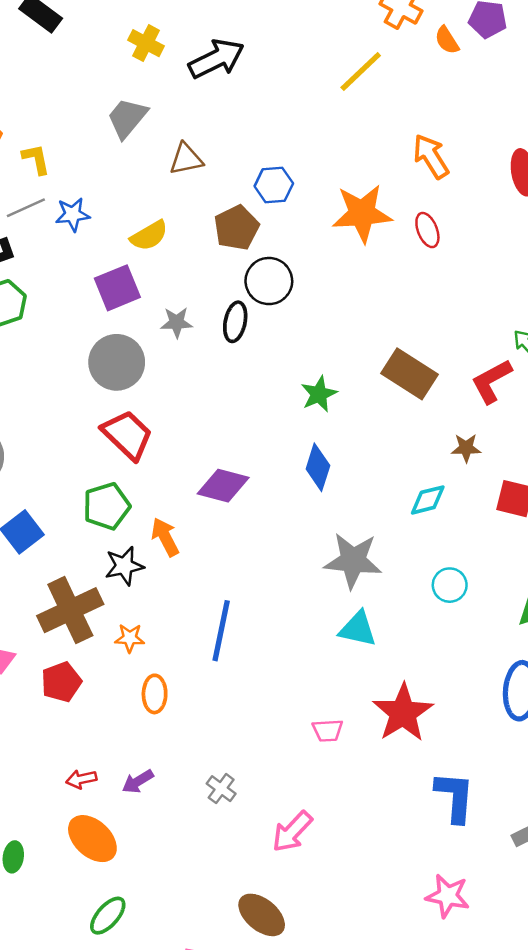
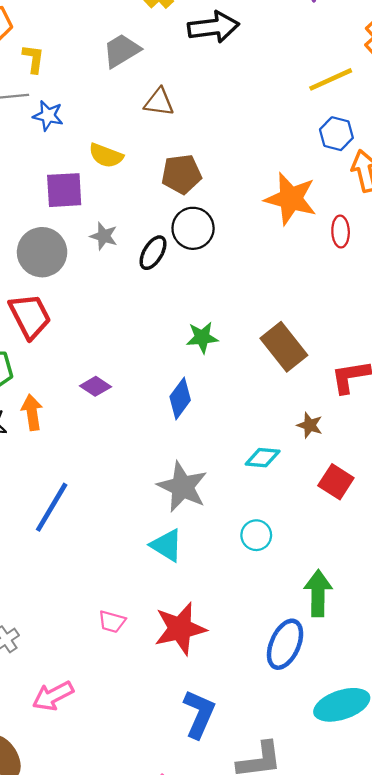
blue hexagon: (274, 185) -> (336, 134), moved
yellow semicircle: (149, 236) -> (106, 156), turned 32
purple diamond: (223, 486) -> (95, 386), size x0.7

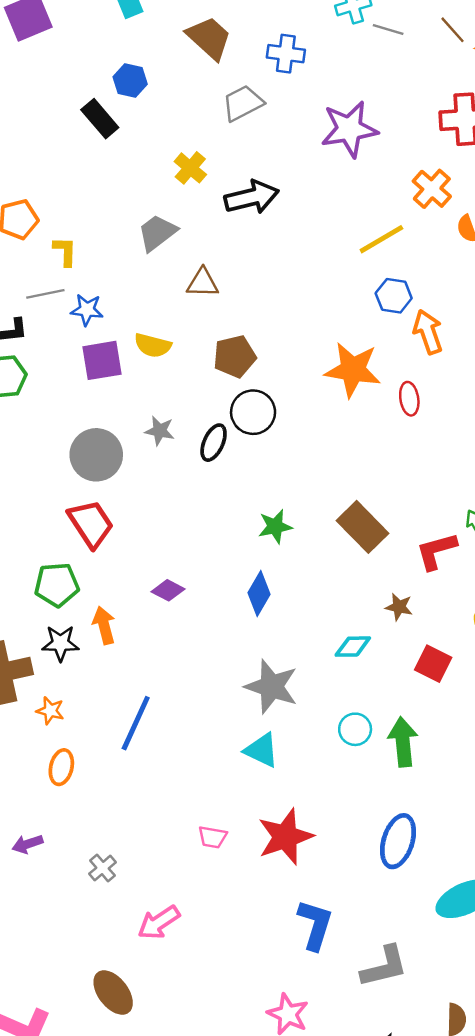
purple square: (64, 190) -> (102, 360), moved
green arrow: (318, 593) -> (403, 742), moved

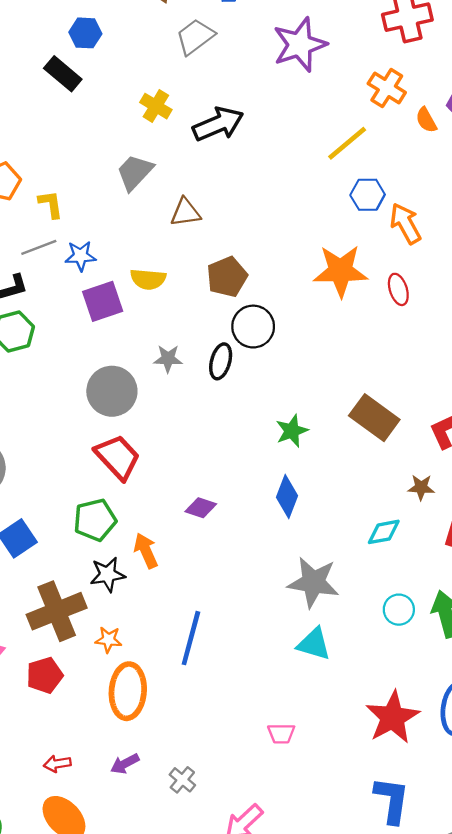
orange ellipse: (61, 767) -> (128, 691), size x1.6
red star: (285, 837) -> (392, 717), moved
purple arrow: (28, 844) -> (125, 764), moved

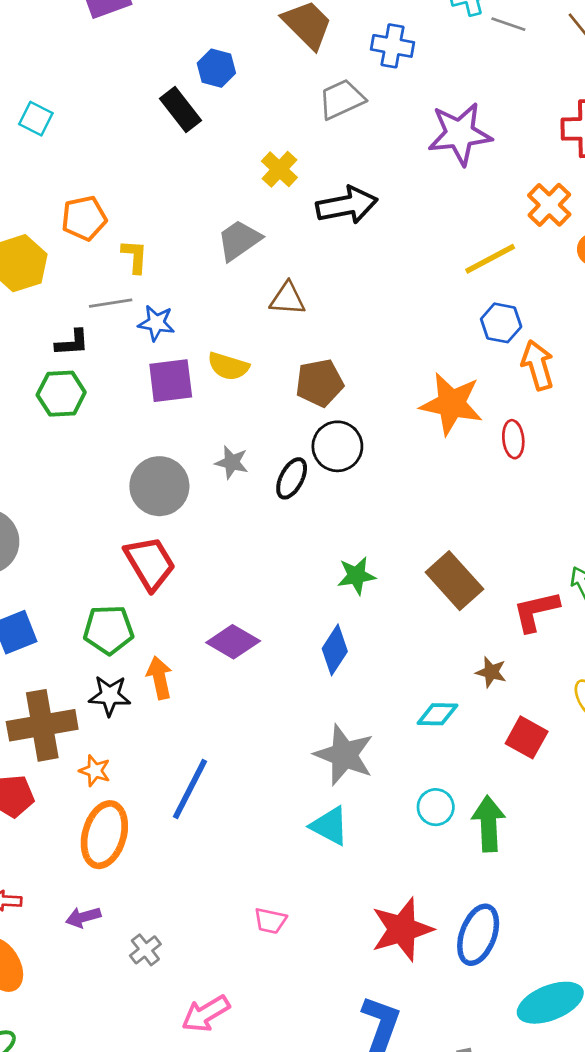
purple diamond: (201, 508) -> (233, 642), size x1.4

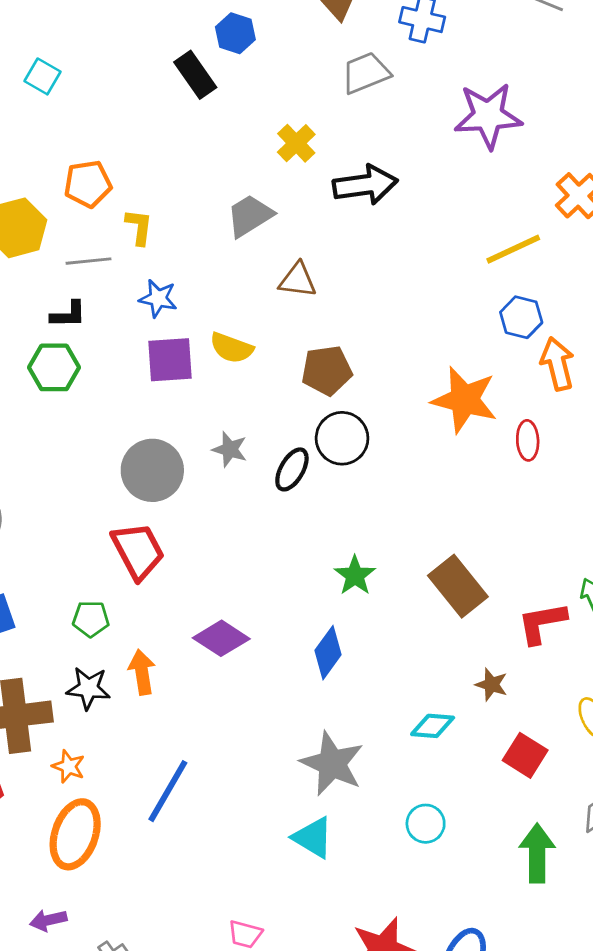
gray line: (111, 303) -> (88, 261), moved
green star: (356, 576) -> (355, 575), turned -30
green pentagon: (108, 630) -> (91, 619), size x0.7
green arrow: (489, 824) -> (537, 853), moved

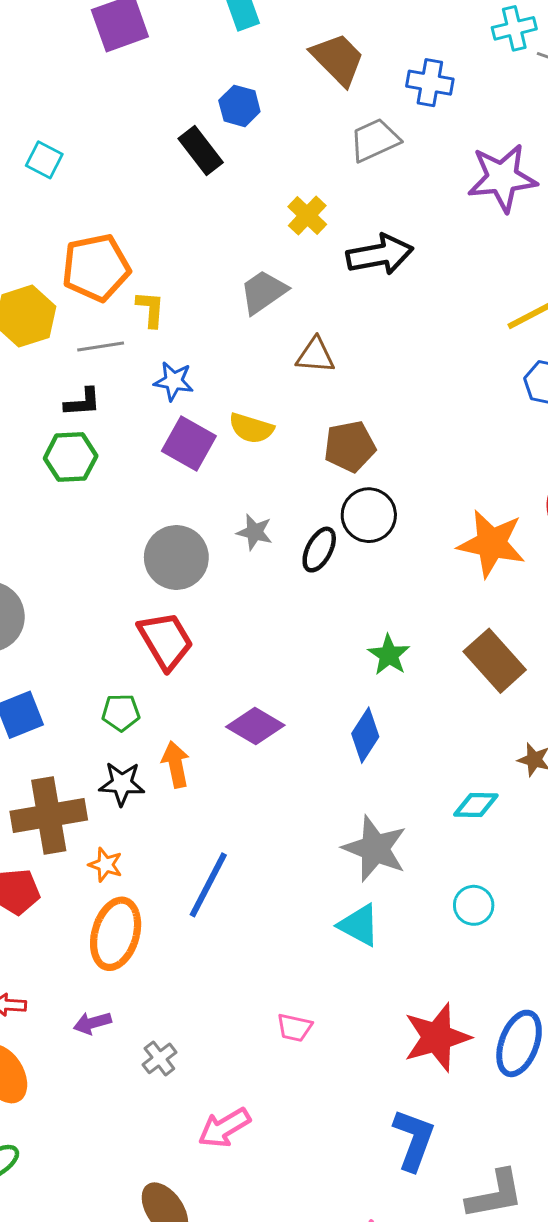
orange pentagon: (88, 184) -> (96, 268), size x1.4
purple square: (170, 360) -> (189, 444), turned 36
orange star: (464, 400) -> (491, 543), moved

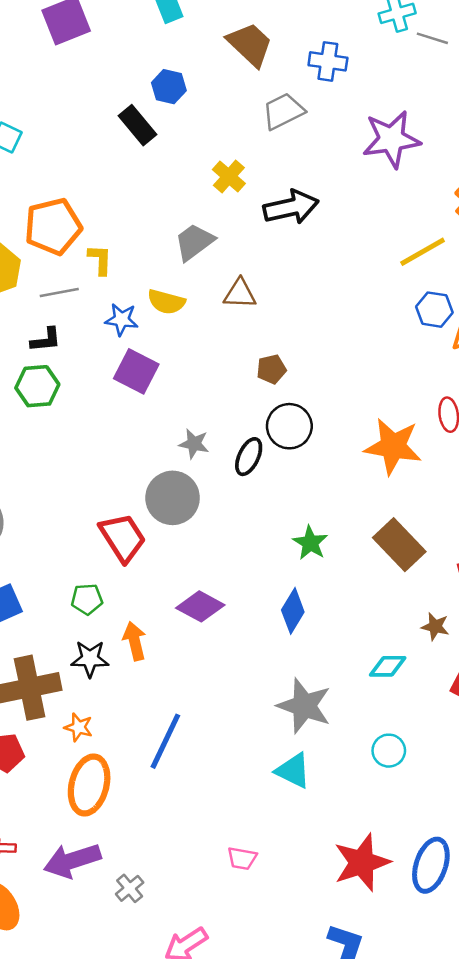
yellow semicircle: (251, 428) -> (166, 302), moved
brown pentagon: (350, 446) -> (271, 369), size x0.7
gray circle: (176, 557) -> (173, 498), moved
purple arrow: (92, 1023) -> (72, 860), size x1.8

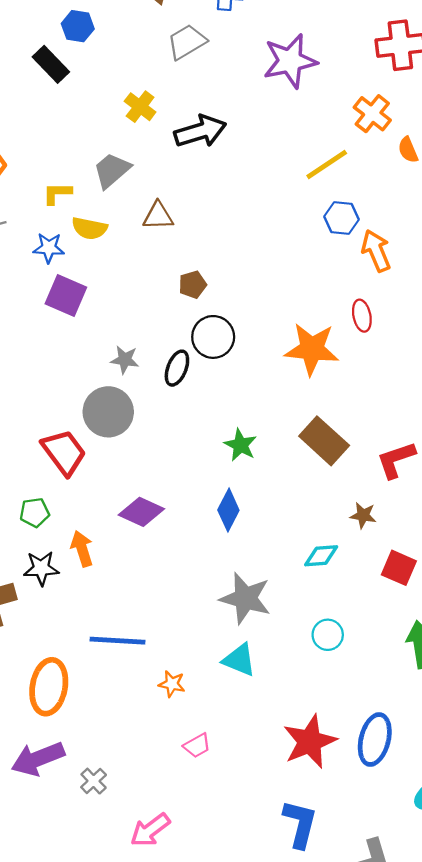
yellow L-shape: (100, 260) -> (57, 193), moved, turned -88
orange star: (79, 727) -> (172, 684), moved
blue line: (165, 741) -> (118, 641), turned 72
pink trapezoid: (242, 858) -> (197, 746), turned -36

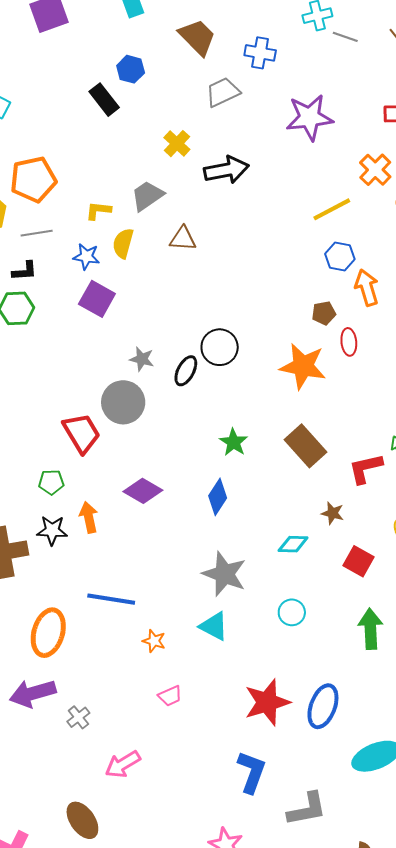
yellow semicircle: (89, 228) -> (123, 243), turned 88
brown pentagon: (193, 285) -> (324, 313), moved

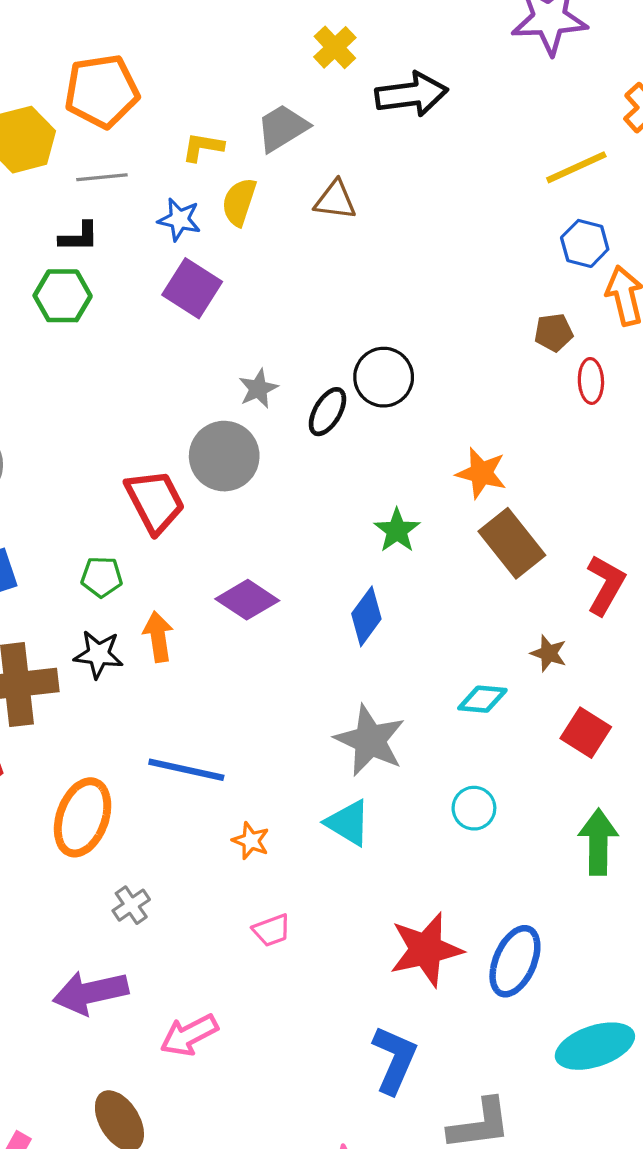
gray star: (142, 359) -> (258, 389), turned 30
orange star: (303, 366) -> (481, 473), moved, size x0.7
red L-shape: (365, 468) -> (606, 585), turned 129
purple arrow: (33, 693) -> (91, 993), moved
gray cross: (78, 717) -> (131, 905), moved

